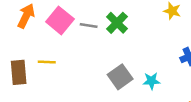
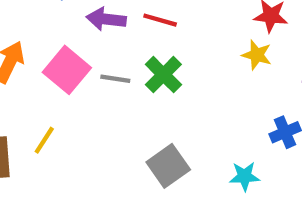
yellow line: (47, 62) -> (44, 140), turned -60
cyan star: (151, 81) -> (244, 176), moved

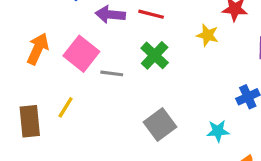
yellow star: (257, 55) -> (207, 35), moved
gray line: (115, 79) -> (112, 73), moved

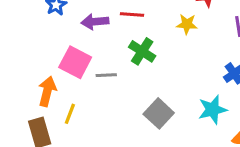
orange arrow: (38, 49) -> (47, 91), moved
cyan star: (218, 131) -> (213, 110), size x1.4

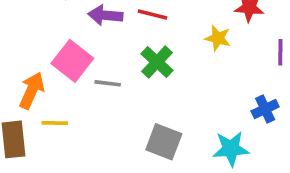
gray square: (159, 113) -> (164, 142), turned -32
yellow line: (70, 114) -> (55, 123), turned 60

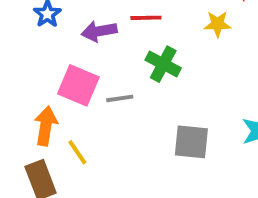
yellow line: (55, 123) -> (77, 152), turned 70

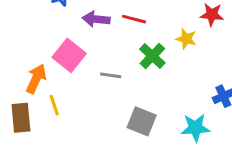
green cross: (163, 64) -> (152, 56), moved
gray line: (120, 98) -> (111, 75), moved

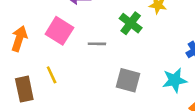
orange arrow: (36, 79) -> (19, 39), moved

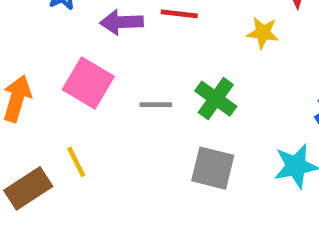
green cross: (131, 23) -> (216, 99), moved
brown rectangle: (24, 89) -> (28, 188), turned 70

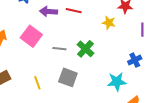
yellow line: (76, 162) -> (37, 83), moved
gray square: (213, 168) -> (68, 77), moved

